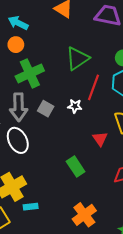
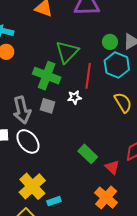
green cross: (30, 73) -> (47, 76), moved, turned -32
red triangle: (100, 139) -> (112, 167), moved

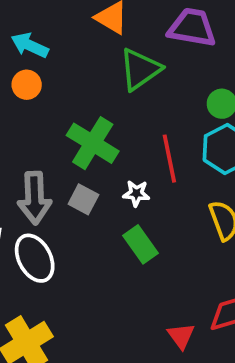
green triangle: (67, 52) -> (140, 69), moved
red line: (88, 76) -> (169, 159), turned -30
green rectangle: (88, 154) -> (140, 244), moved

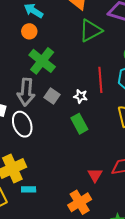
green cross: (93, 143) -> (42, 61), moved

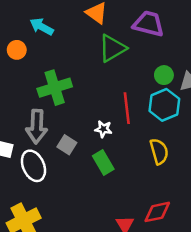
orange circle: (29, 31) -> (17, 50), moved
green cross: (42, 61) -> (55, 88), turned 36
gray square: (52, 96) -> (67, 145), moved

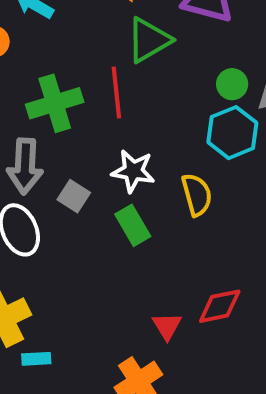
red line: (127, 108) -> (116, 93), moved
white star: (103, 129) -> (133, 171), size x1.5
yellow semicircle: (159, 151) -> (197, 195), moved

